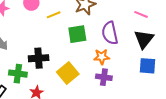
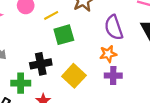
green square: (77, 34) -> (64, 35), moved

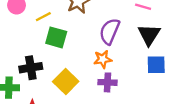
purple semicircle: (114, 27) -> (110, 31), turned 40
green square: (64, 35) -> (56, 37), turned 30

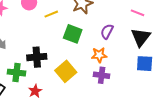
purple semicircle: (110, 31) -> (107, 32), size x0.7
green square: (56, 37) -> (73, 34), moved

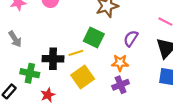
yellow line: (51, 14) -> (76, 53), moved
purple cross: (102, 75) -> (121, 85), turned -35

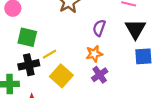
green square: (94, 37) -> (27, 37), moved

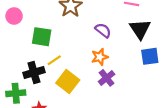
purple semicircle: (99, 28) -> (103, 30), turned 112
green square: (27, 37) -> (42, 37), moved

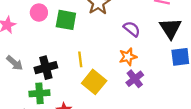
green square: (42, 37) -> (66, 20), moved
yellow line: (54, 60) -> (80, 59), turned -64
black cross: (34, 73) -> (46, 68), moved

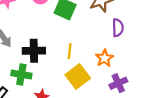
purple semicircle: (132, 29) -> (118, 28), moved, turned 36
orange star: (128, 57) -> (104, 58), moved, turned -30

